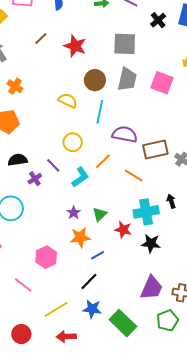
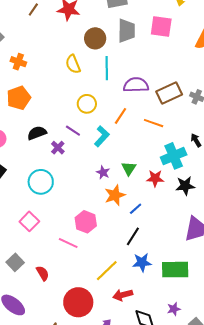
yellow semicircle: (68, 101) -> (73, 64), turned -126
pink line: (23, 285) -> (68, 243), moved
green rectangle: (123, 323) -> (175, 270), turned -32
red circle: (21, 334) -> (78, 302), size x1.5

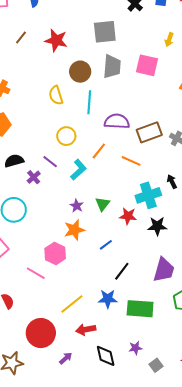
orange star: (115, 195) -> (74, 230), moved
black line: (133, 236) -> (122, 271), moved

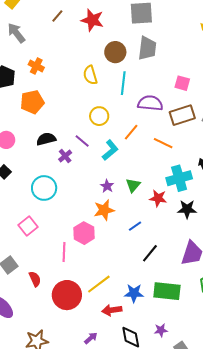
pink square: (147, 65) -> (182, 83), moved, size x0.7
pink line: (36, 273) -> (64, 252), turned 60
blue star: (108, 299) -> (134, 293), moved
red circle: (41, 333) -> (67, 295), moved

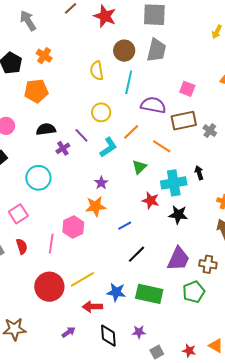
green triangle: (133, 185) -> (139, 167), moved
red semicircle: (35, 279) -> (22, 246), moved

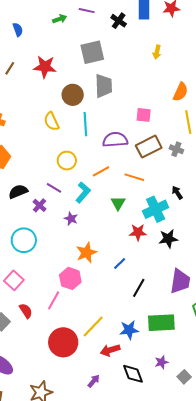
orange line: (131, 132) -> (101, 171), turned 30
purple star: (101, 183) -> (71, 219), moved
pink line: (51, 244) -> (54, 300), turned 36

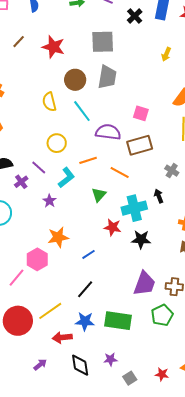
cyan line: (85, 124) -> (82, 111), turned -45
gray cross: (176, 149) -> (172, 171), moved
black line: (139, 288) -> (85, 289), moved

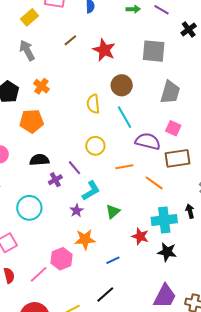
gray trapezoid: (107, 77) -> (170, 92), moved
pink square: (141, 113) -> (173, 128), moved
cyan L-shape: (66, 177) -> (91, 191), moved
green triangle: (99, 195) -> (113, 212), moved
purple star: (49, 201) -> (77, 211), moved

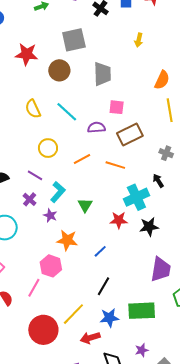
brown circle: (122, 85) -> (59, 70), moved
purple semicircle: (148, 141) -> (96, 127), size x0.7
purple cross: (55, 180) -> (30, 199), moved
orange star: (85, 239) -> (67, 240), turned 30

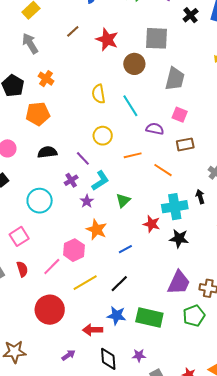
brown rectangle: (130, 134) -> (185, 144), size x0.7
yellow line: (73, 314) -> (85, 283), moved

